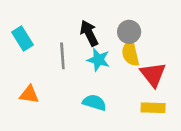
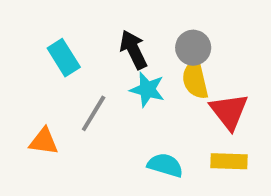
cyan rectangle: (22, 38) -> (64, 58), moved
gray line: (62, 56) -> (94, 113), moved, turned 35
cyan semicircle: (94, 102) -> (165, 165), moved

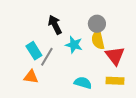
black arrow: (133, 50) -> (55, 25), moved
cyan rectangle: (64, 58) -> (34, 51), moved
orange triangle: (44, 141) -> (31, 77), moved

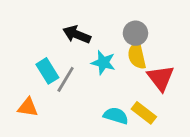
black arrow: (55, 25) -> (77, 35), turned -42
orange triangle: (31, 77) -> (28, 107), moved
yellow rectangle: (115, 81) -> (144, 113), moved, turned 36

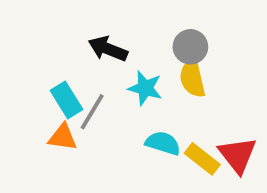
red triangle: (161, 78) -> (238, 155), moved
orange triangle: (28, 107) -> (63, 137), moved
cyan semicircle: (116, 116) -> (163, 143), moved

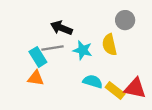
gray circle: (190, 47) -> (125, 20), moved
gray line: (92, 112) -> (52, 48), moved, turned 50
red triangle: (238, 155) -> (135, 88), turned -40

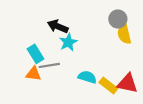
yellow semicircle: (109, 45) -> (124, 34), moved
gray line: (52, 48) -> (49, 65), moved
cyan star: (83, 50) -> (68, 42), moved, turned 30

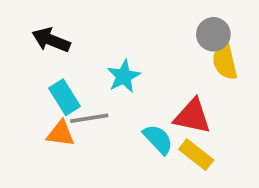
black arrow: (58, 26) -> (51, 40), moved
cyan semicircle: (87, 77) -> (158, 139), turned 30
red triangle: (127, 83) -> (192, 116), moved

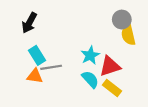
black arrow: (51, 40) -> (29, 23), turned -84
cyan star: (124, 76) -> (90, 55), moved
red triangle: (192, 116) -> (110, 66), turned -30

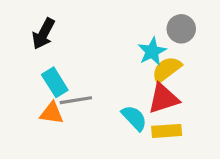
yellow semicircle: (128, 35) -> (167, 69), moved, turned 66
cyan star: (90, 55) -> (152, 52), moved
yellow rectangle: (112, 88) -> (167, 131), turned -42

